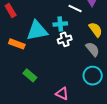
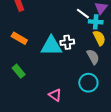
cyan cross: (60, 24) -> (96, 22), moved
cyan triangle: (37, 31) -> (51, 46), moved
green rectangle: (30, 75) -> (19, 71), moved

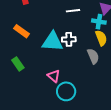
white line: (83, 14) -> (73, 11), moved, turned -48
cyan circle: (88, 83) -> (66, 91), moved
pink triangle: (55, 95) -> (54, 76), moved

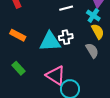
cyan cross: (99, 22) -> (93, 15), turned 32
pink triangle: (54, 76) -> (56, 75), size x1.5

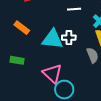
green rectangle: (19, 68) -> (17, 60), turned -48

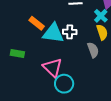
orange rectangle: (22, 28) -> (37, 23), moved

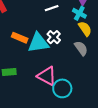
white cross: (70, 32) -> (54, 37), turned -32

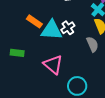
cyan circle: (62, 88) -> (77, 86), moved

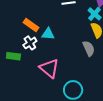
white cross: (68, 28) -> (30, 43), moved
cyan triangle: (52, 30) -> (48, 34), size x0.6

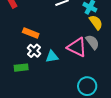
cyan triangle: (48, 34) -> (52, 56), moved
pink triangle: (49, 68) -> (77, 47), moved

